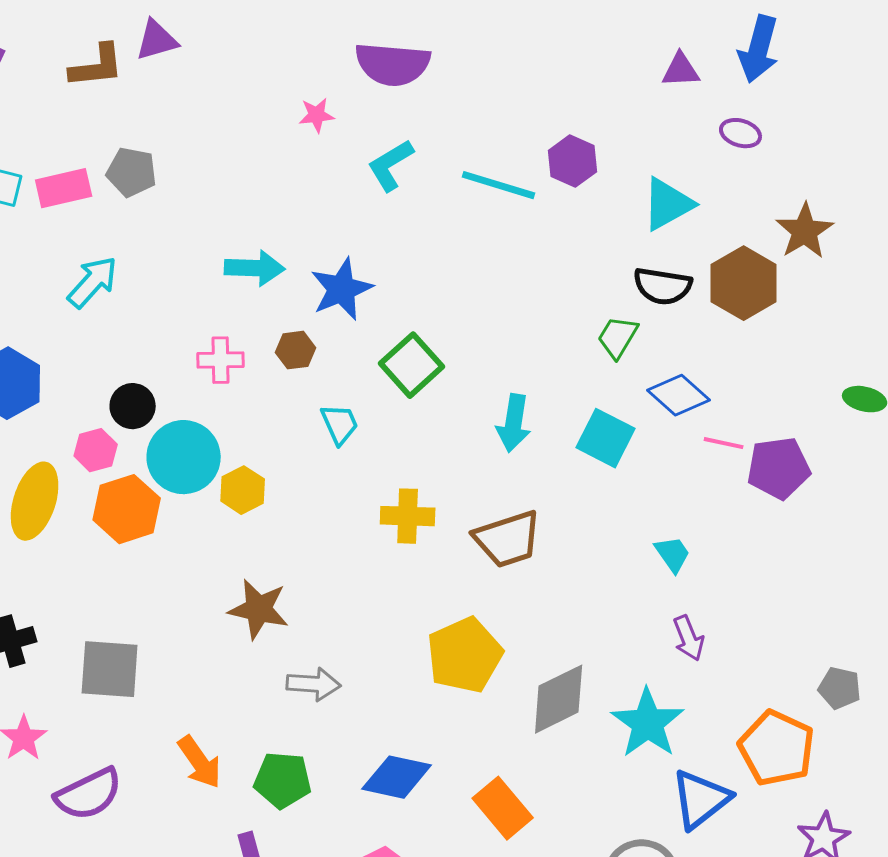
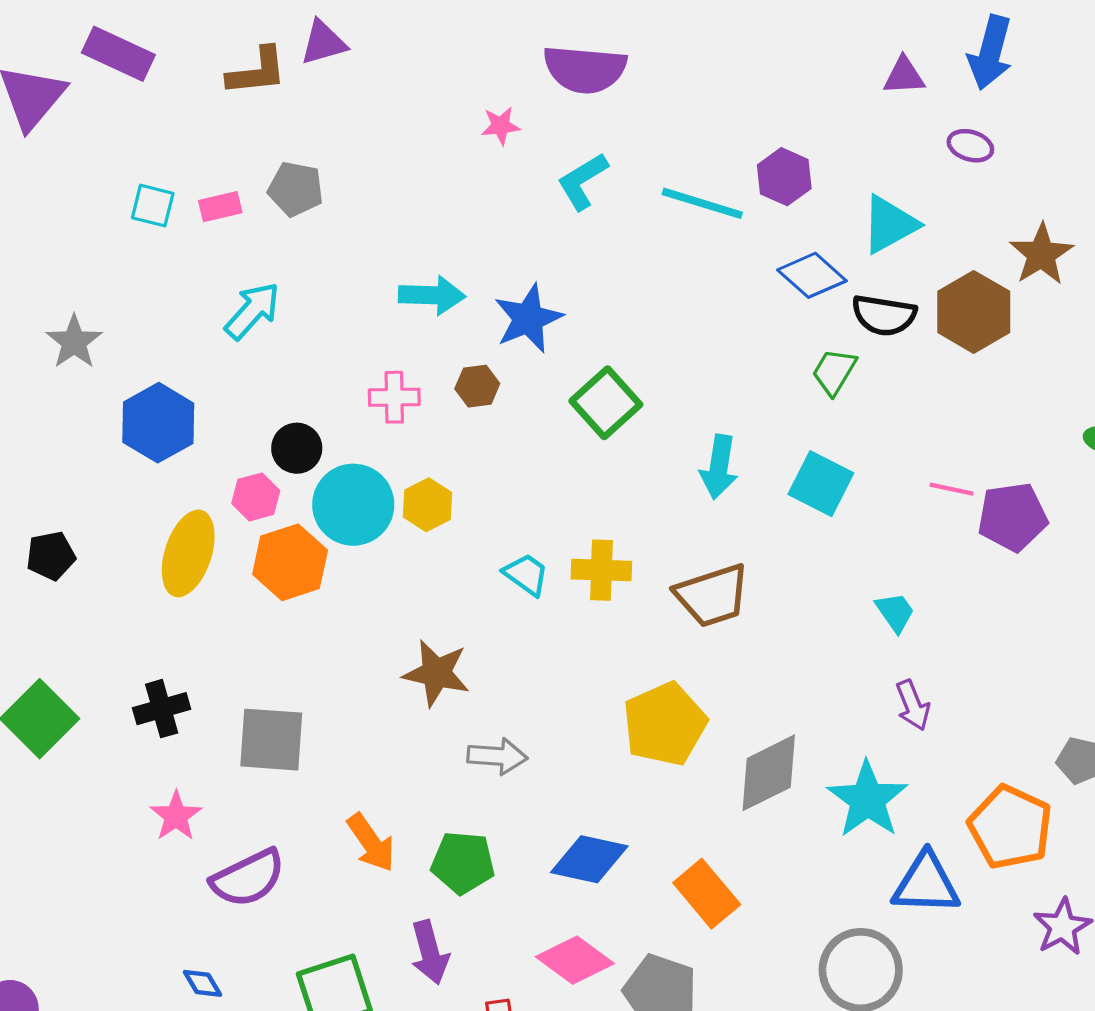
pink rectangle: (64, 188) -> (220, 207), size x0.7
blue diamond: (679, 395) -> (812, 275), moved
cyan trapezoid: (340, 424) -> (526, 574), moved, turned -30
yellow hexagon: (243, 490) -> (427, 505), moved
blue triangle: (701, 799) -> (926, 884), turned 40

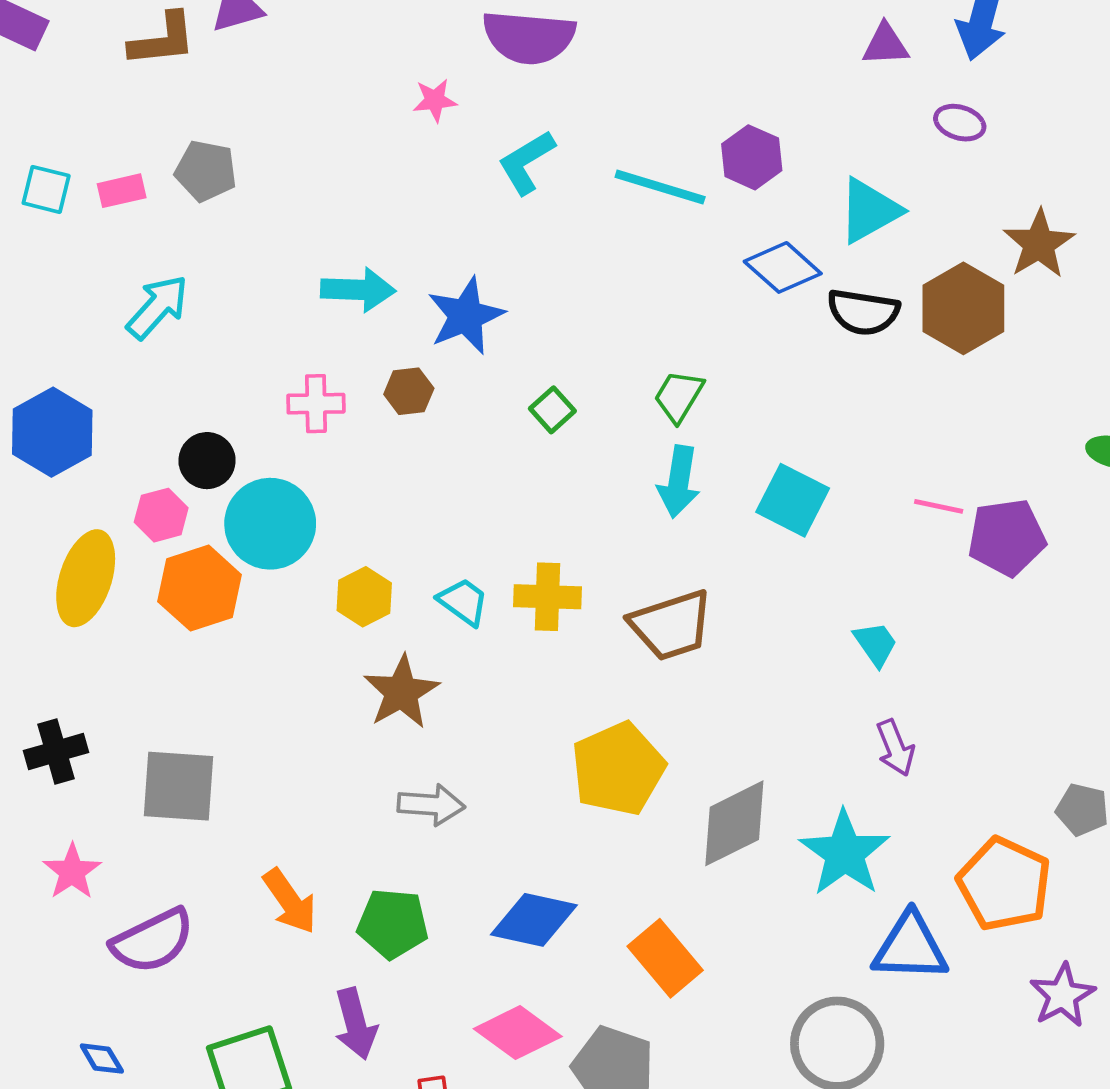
green trapezoid: (834, 372) -> (679, 396), moved
green square: (606, 403) -> (552, 410), size x0.6
yellow hexagon: (427, 505) -> (364, 597), moved
brown star: (436, 673) -> (401, 692), moved, turned 30

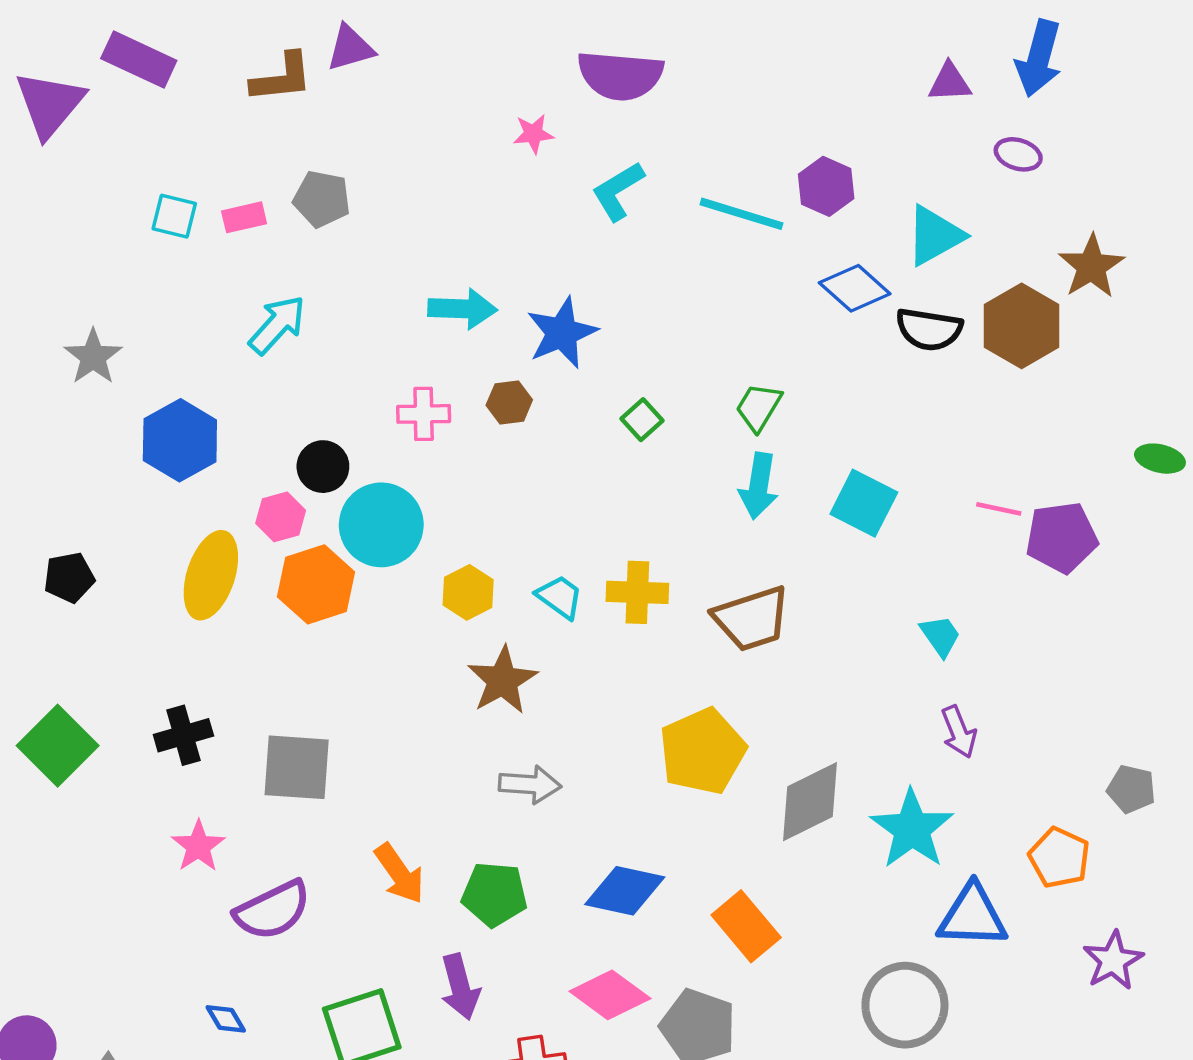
orange pentagon: (1004, 884) -> (1059, 858), size x0.7

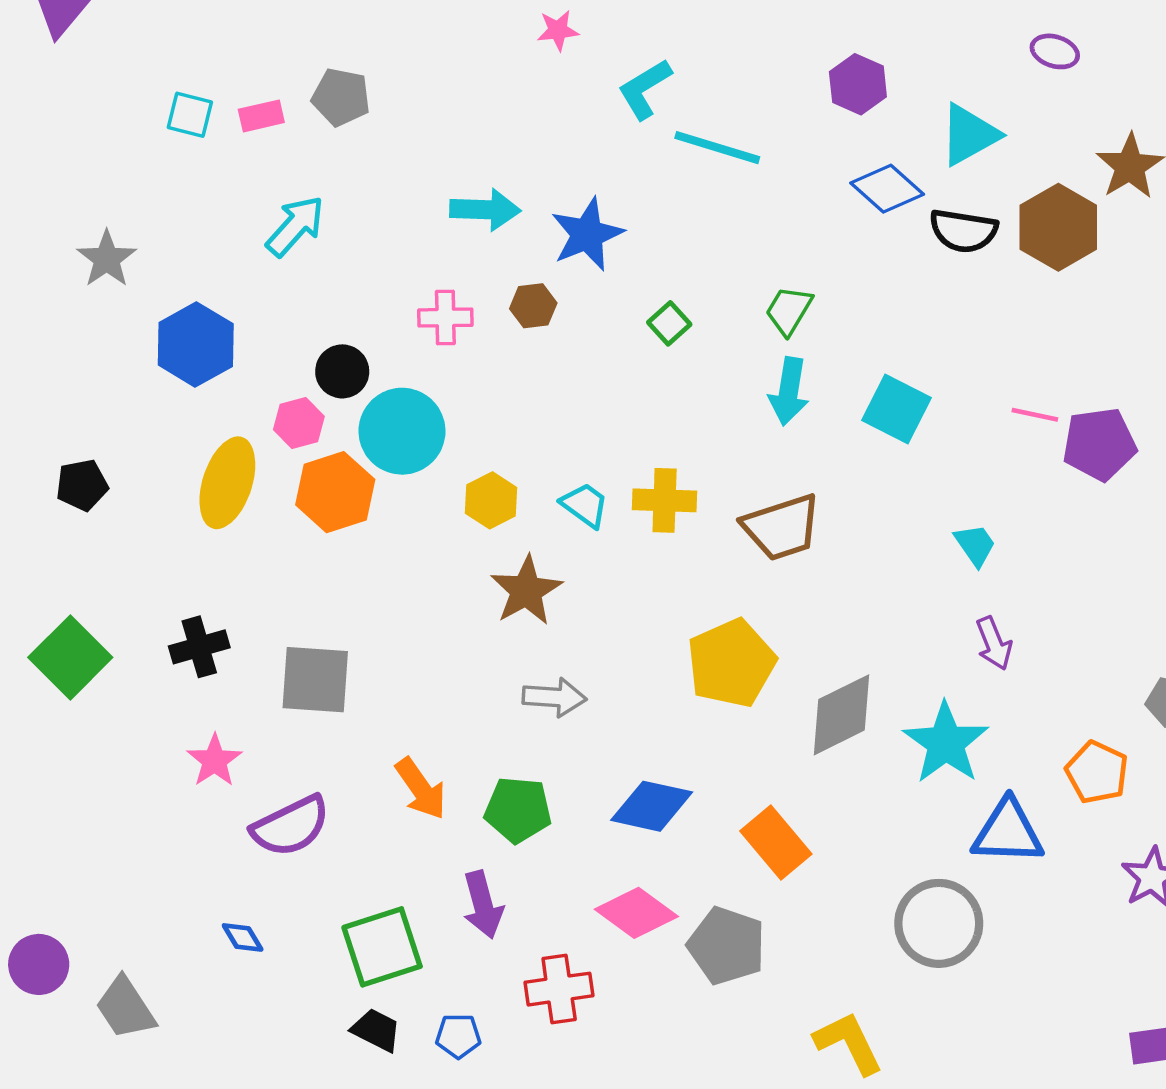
cyan line: (741, 214) -> (717, 148), moved

